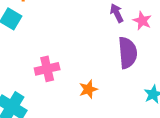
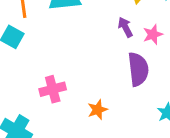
pink star: (142, 21) -> (153, 34), turned 30

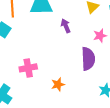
purple arrow: (125, 27) -> (66, 26), moved

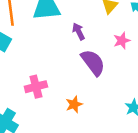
purple semicircle: (88, 59) -> (93, 63), moved, turned -30

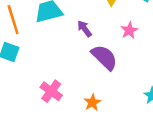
pink cross: (36, 87) -> (51, 91), turned -30

